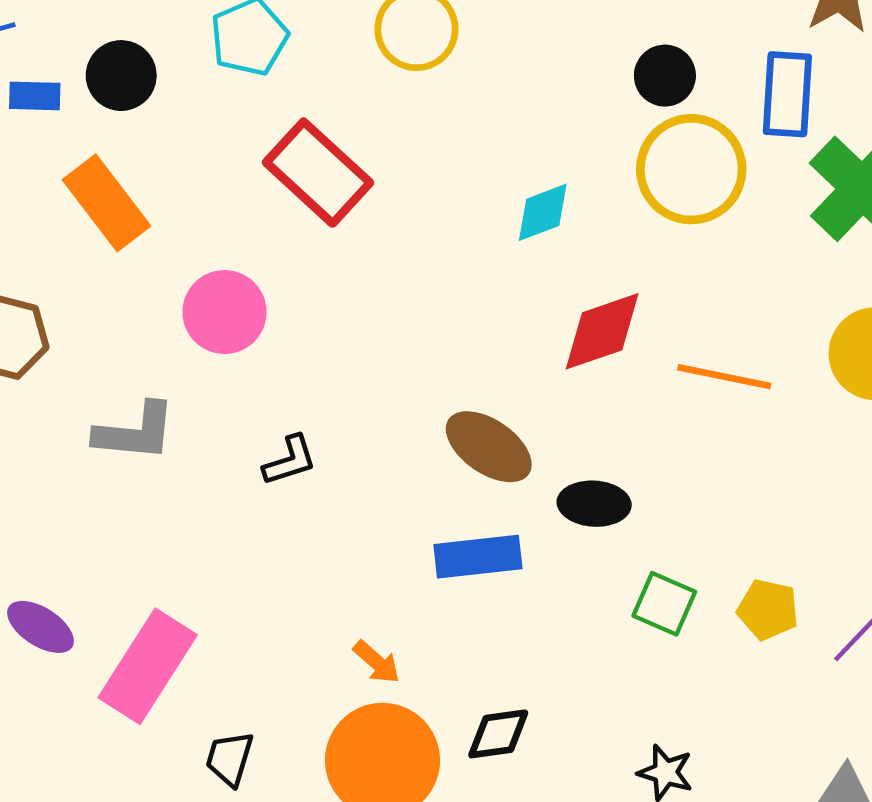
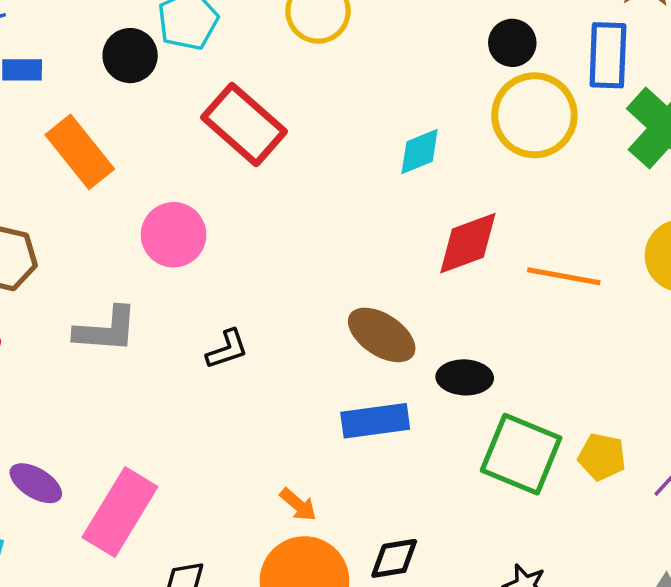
black circle: (121, 76) -> (130, 56), moved
green square: (664, 604) -> (521, 454), size x1.6

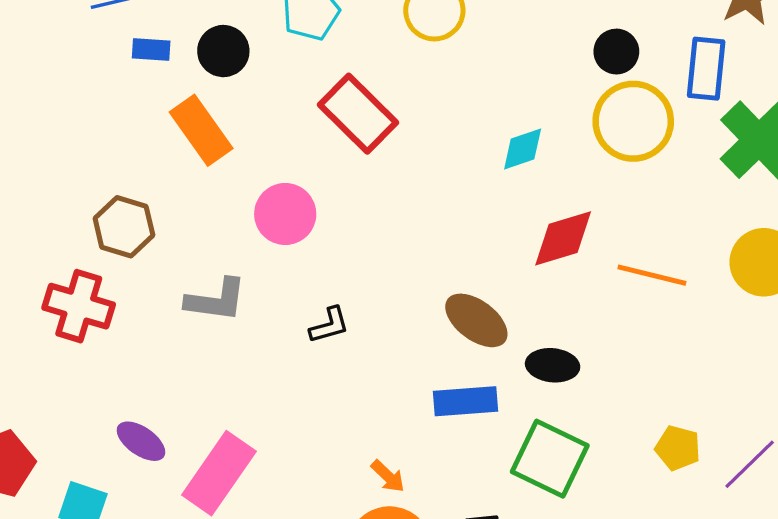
black circle: (130, 56) -> (223, 51), moved
green square: (521, 454) -> (550, 459), moved

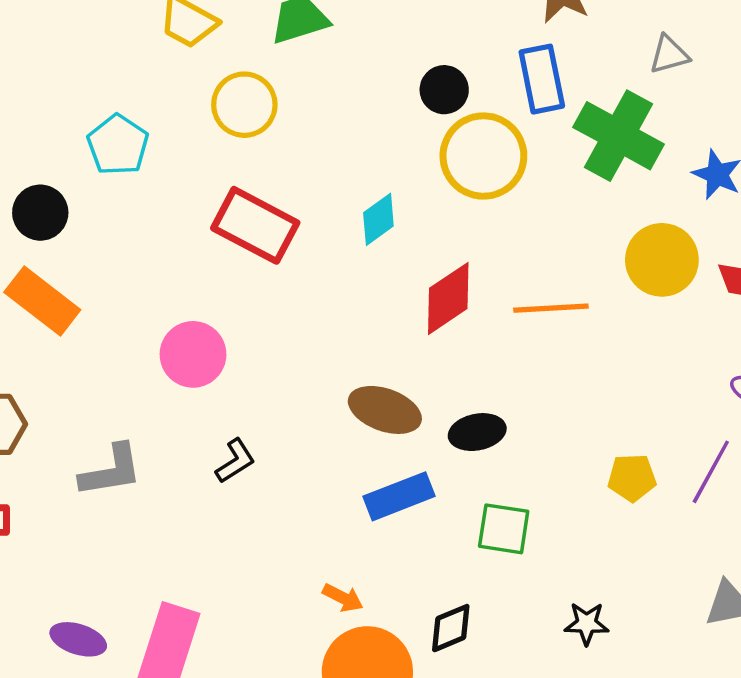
red rectangle: (358, 114) -> (255, 225), moved
pink circle: (285, 214) -> (193, 354), moved
green square: (550, 459) -> (504, 529), size x0.7

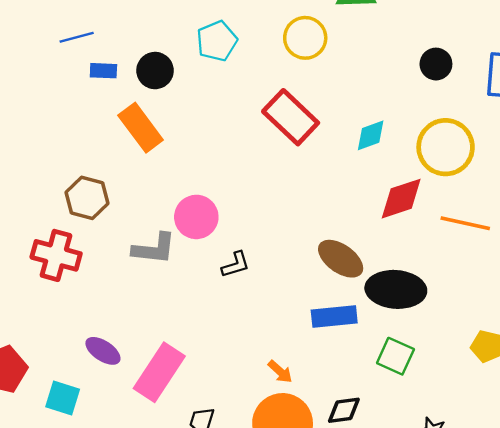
yellow circle: (483, 156) -> (446, 147), moved
pink circle: (193, 354) -> (196, 217), moved
black ellipse: (477, 432) -> (396, 289), size x1.6

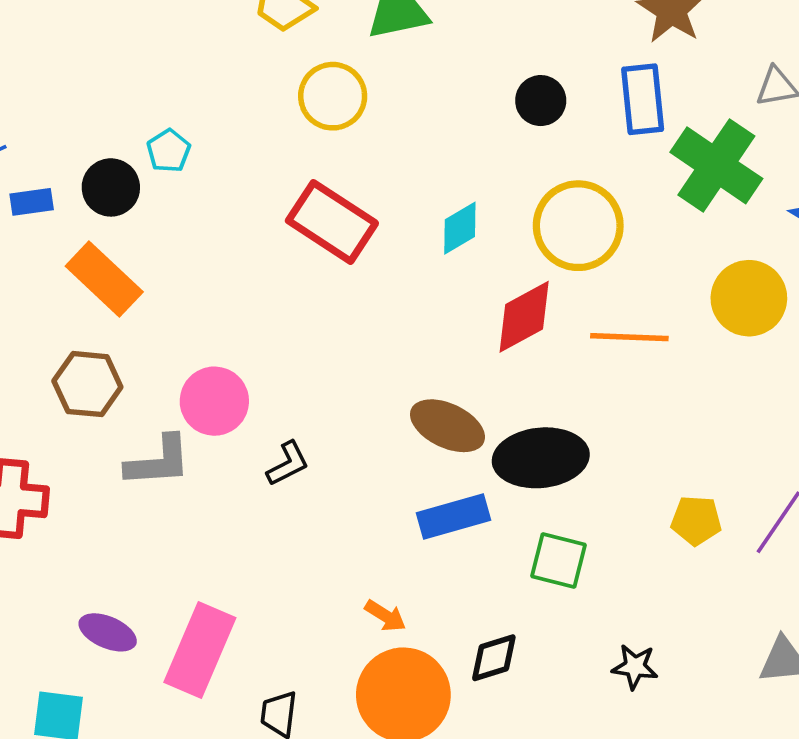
cyan pentagon: (217, 41) -> (169, 151), moved, size x0.7
brown hexagon: (87, 198) -> (87, 384), moved

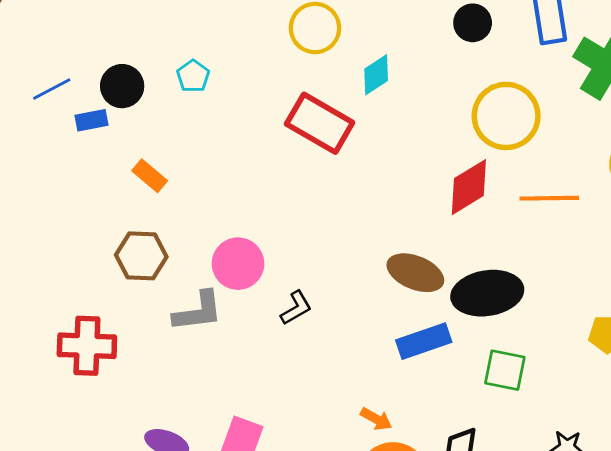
black circle: (111, 187) -> (122, 86), moved
cyan diamond: (460, 228) -> (376, 75), moved
orange rectangle: (104, 279) -> (150, 176), size x0.6

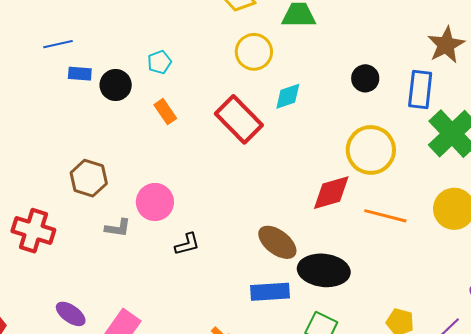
black circle: (122, 86) -> (116, 85), moved
orange rectangle: (150, 176) -> (165, 112), moved
gray L-shape: (198, 311) -> (118, 228), size x0.7

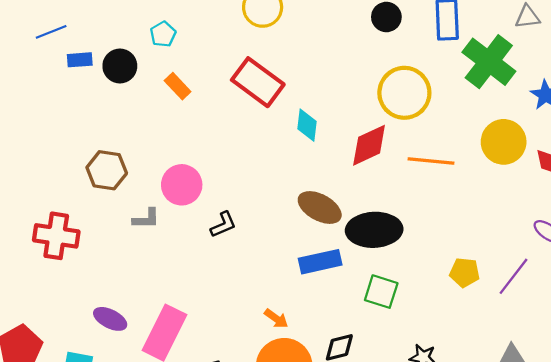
cyan diamond: (288, 96) -> (307, 125), moved, turned -56

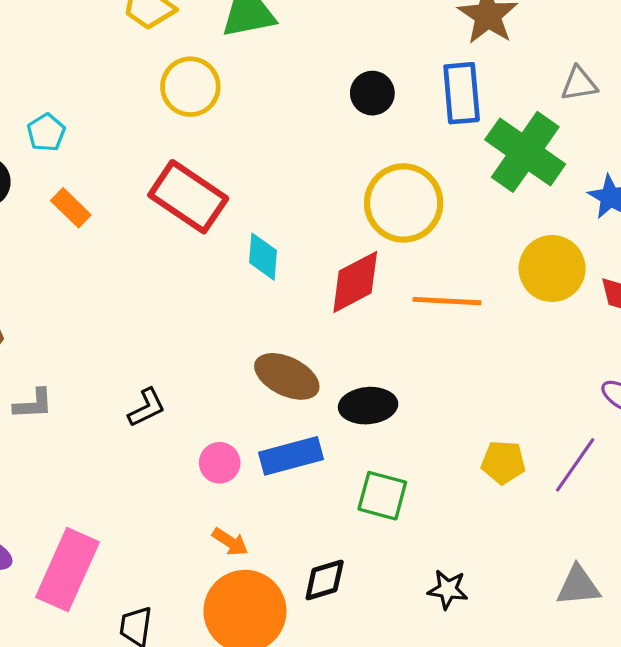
pink circle: (182, 185) -> (220, 463), moved, size x0.7
black ellipse: (374, 230) -> (368, 406), size x0.7

